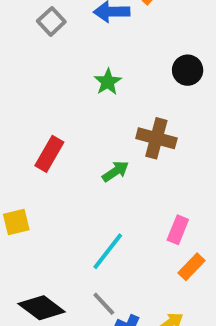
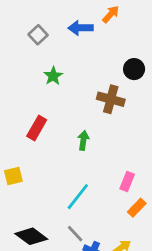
green star: (108, 82) -> (53, 76), moved
brown cross: (156, 138) -> (111, 99), moved
green arrow: (116, 171) -> (83, 140), turned -48

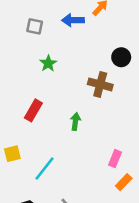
gray square: (38, 35) -> (35, 26), turned -35
cyan line: (78, 197) -> (45, 169), moved

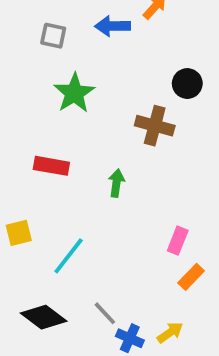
green star: (48, 63) -> (74, 93), size x1.5
red rectangle: (33, 110) -> (51, 166), turned 70

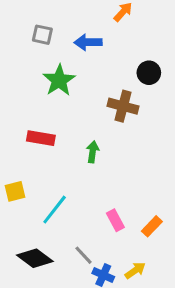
blue arrow: (113, 26) -> (88, 42), moved
pink rectangle: (178, 241) -> (115, 220), moved, turned -50

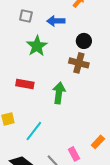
black circle: (149, 73) -> (84, 41), moved
green arrow: (93, 152) -> (59, 93), size x1.5
pink rectangle: (115, 220) -> (74, 154), moved

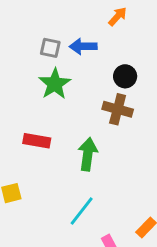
gray square: (26, 16) -> (50, 48), moved
cyan line: (34, 131) -> (82, 211), moved

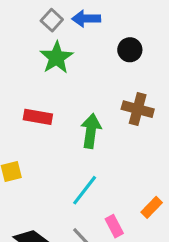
gray square: (50, 48) -> (52, 20), turned 30
brown cross: (118, 109) -> (138, 109), moved

